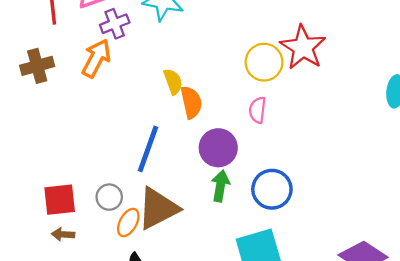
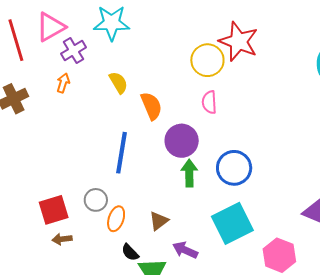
orange arrow: (96, 58) -> (63, 83), size x0.6
yellow semicircle: (173, 82) -> (118, 83), moved
brown triangle: (158, 208) -> (159, 221), moved, size x0.5

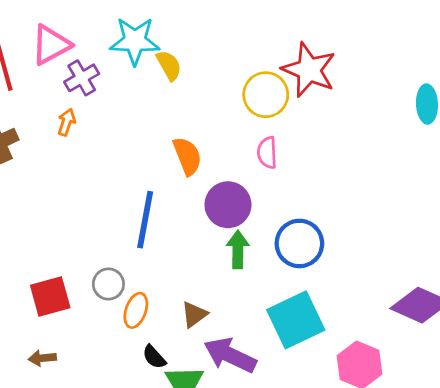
yellow semicircle: (118, 83) -> (169, 65), moved
brown arrow: (62, 239) -> (42, 358), moved
purple arrow: (185, 250) -> (230, 355), size x1.5

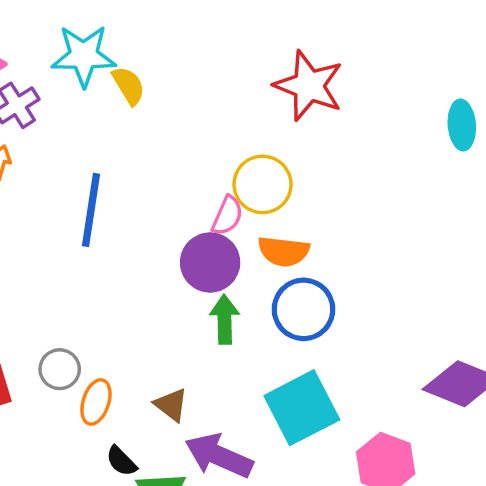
yellow circle: (266, 95) -> (263, 184), moved
pink semicircle: (267, 153) -> (227, 216), moved, turned -152
orange semicircle: (187, 156) -> (284, 251), moved, turned 120
blue line: (145, 220) -> (91, 210), moved
brown triangle: (194, 314) -> (171, 405), turned -44

